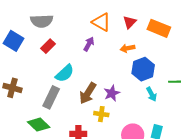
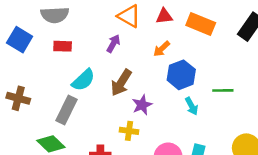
red triangle: (130, 22) -> (164, 16), turned 40
red rectangle: (48, 46) -> (63, 46), turned 48
orange arrow: (127, 48) -> (162, 49), turned -32
brown arrow: (88, 93) -> (121, 83), moved

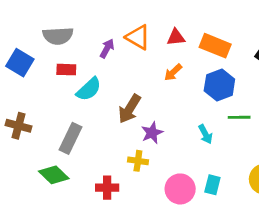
purple arrow: (113, 44) -> (107, 48), moved
blue hexagon: (181, 75) -> (219, 85), moved
cyan semicircle: (83, 80) -> (89, 89), moved

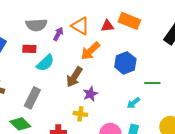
gray semicircle: (58, 36) -> (36, 25), moved
orange rectangle: (215, 46) -> (129, 21), moved
orange arrow: (173, 72) -> (90, 51), moved, size x1.5
blue hexagon: (219, 85) -> (125, 63), moved
cyan arrow: (205, 134) -> (133, 103), moved, turned 80

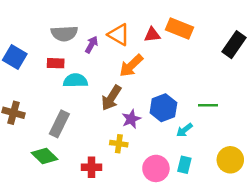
cyan semicircle: (45, 63) -> (75, 81), turned -138
blue hexagon: (125, 63) -> (163, 108), moved

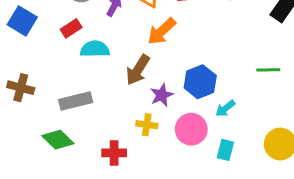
red rectangle: (56, 63) -> (71, 28), turned -35
green line: (208, 105) -> (268, 70), moved
gray rectangle: (59, 124) -> (76, 101), turned 50
pink circle: (156, 168) -> (191, 129), moved

